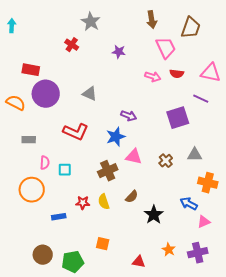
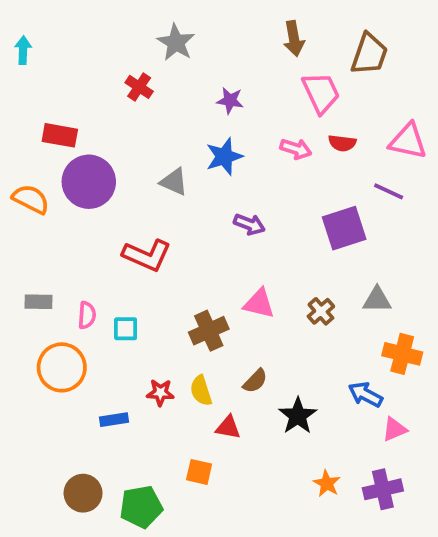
blue star: (116, 137) -> (224, 157), moved
gray rectangle: (29, 140) -> (39, 302), moved
red triangle: (139, 262) -> (228, 427), moved

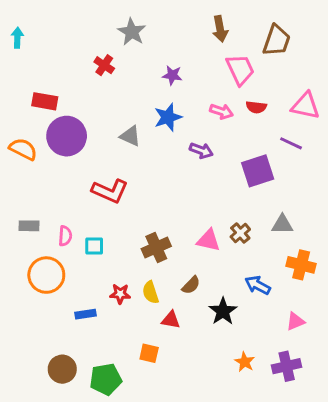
purple arrow: (249, 224) -> (201, 151), moved
pink triangle: (259, 304) -> (208, 240), moved
blue arrow: (365, 395) -> (258, 285), moved

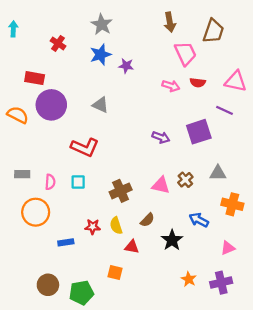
red cross: (104, 65) -> (58, 43), moved
purple star: (172, 75) -> (126, 66), moved
blue star: (168, 117) -> (100, 55), moved
purple arrow: (201, 151) -> (161, 137), moved
cyan square: (94, 246) -> (78, 182), moved

